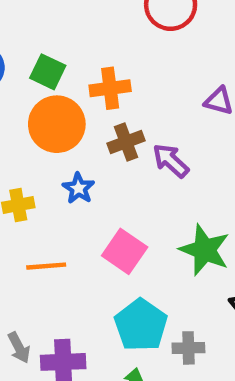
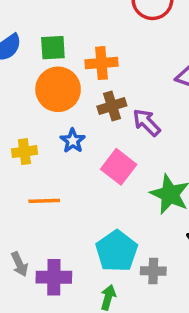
green square: (48, 72) -> (53, 48), turned -32
pink square: (125, 251) -> (119, 167), moved

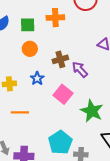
orange cross: (101, 63) -> (55, 18), moved
orange circle: (58, 89) -> (30, 49), size x0.6

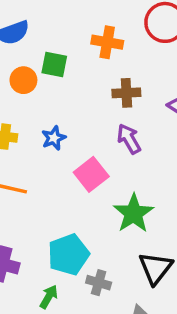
green square: (28, 25) -> (54, 64), moved
orange circle: (30, 49) -> (23, 80), moved
brown cross: (60, 59) -> (126, 93), moved

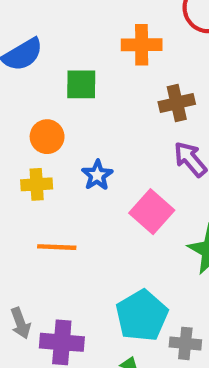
orange circle: (23, 80) -> (47, 137), moved

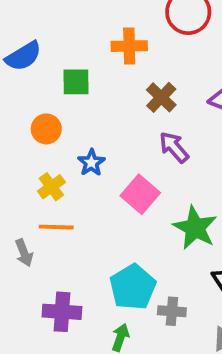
brown cross: (177, 103) -> (161, 97), turned -32
yellow cross: (37, 184) -> (51, 187), moved, turned -32
gray arrow: (21, 323) -> (24, 253), moved

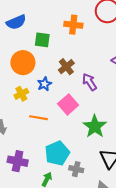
brown cross: (161, 97) -> (66, 67), moved
orange circle: (46, 129) -> (23, 63), size x1.5
orange line: (56, 227) -> (38, 118), moved

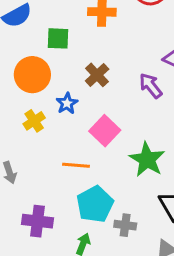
purple arrow: (90, 82) -> (151, 86), moved
orange line: (38, 118) -> (76, 165), moved

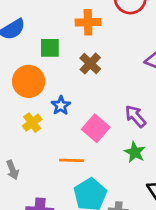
brown cross: (97, 75) -> (90, 64), moved
purple arrow: (151, 86) -> (135, 116), moved
green star: (147, 159) -> (135, 152), size x0.7

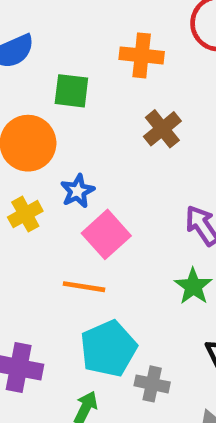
brown cross: (90, 64) -> (162, 129), moved
pink square: (96, 128) -> (106, 234), moved

